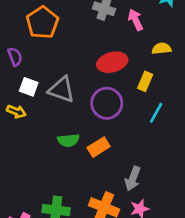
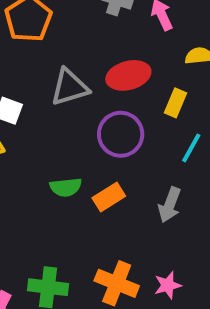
gray triangle: (62, 90) -> (70, 87), moved, turned -36
gray arrow: (133, 179) -> (170, 205), moved

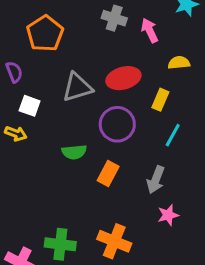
green semicircle: (66, 187) -> (74, 152), moved
orange rectangle: (109, 197) -> (108, 174), turned -30
pink star: (168, 285) -> (168, 215), moved

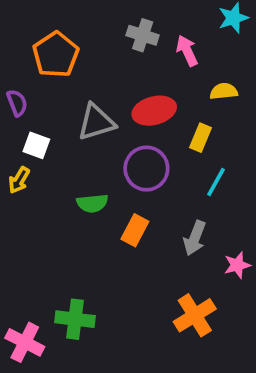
yellow arrow: (16, 134) -> (19, 180), turned 100
pink star: (168, 215) -> (237, 265), moved
orange cross: (114, 241) -> (195, 315), moved, turned 36

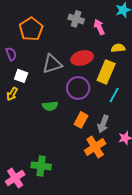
yellow rectangle: (201, 138) -> (106, 72), size x1.6
orange rectangle: (135, 230) -> (81, 120), moved
orange cross: (195, 315) -> (95, 147), moved
pink cross: (25, 342) -> (15, 178), turned 30

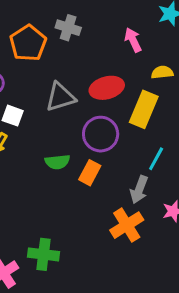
gray cross: (76, 19) -> (68, 28), moved
cyan line: (114, 95) -> (156, 159), moved
orange rectangle: (81, 120) -> (90, 173), moved

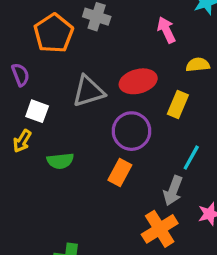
yellow rectangle: (144, 109) -> (178, 105), size x0.7
green semicircle: (57, 162) -> (60, 161), moved

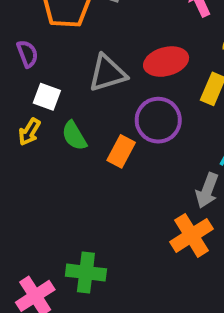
green semicircle: (60, 161) -> (74, 136), moved, turned 65
orange rectangle: (120, 172) -> (121, 151), moved

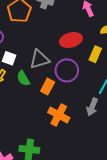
gray triangle: (107, 73) -> (39, 59), moved
orange cross: (191, 235) -> (59, 115), moved, turned -30

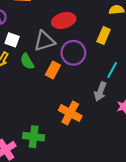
red ellipse: (71, 40) -> (64, 21), moved
orange cross: (59, 115) -> (70, 113), moved

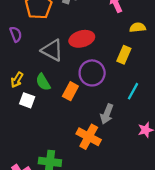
white square: (12, 40) -> (27, 100), moved
gray triangle: (44, 41) -> (52, 50), moved, turned 45
gray arrow: (100, 92) -> (107, 114), moved

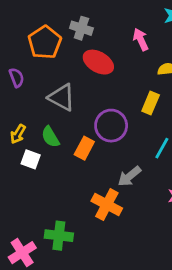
red ellipse: (82, 39) -> (98, 62), moved, turned 45
gray arrow: (107, 114) -> (129, 176), turned 30

